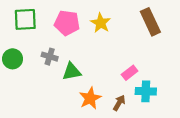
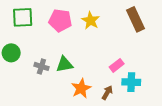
gray cross: (50, 57) -> (41, 66), moved

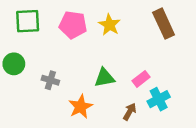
green triangle: (64, 64) -> (104, 78), moved
cyan cross: (131, 82) -> (159, 99), turned -30
orange star: (81, 88) -> (81, 107), moved

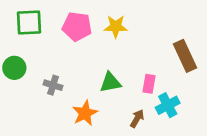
brown rectangle: (164, 24) -> (185, 56), moved
yellow star: (109, 25) -> (116, 26), turned -30
pink rectangle: (141, 79) -> (149, 84), turned -42

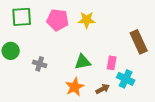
cyan cross: (168, 105) -> (126, 79), turned -36
orange star: (85, 113) -> (75, 87), moved
brown arrow: (137, 119) -> (103, 89), turned 32

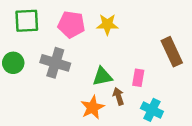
gray cross: (40, 64) -> (55, 63), moved, size x1.6
cyan cross: (126, 79) -> (152, 110), moved
brown arrow: (103, 89) -> (118, 96), moved, turned -80

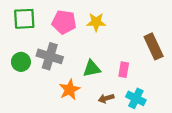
green circle: (13, 63) -> (21, 62), moved
brown arrow: (118, 96) -> (106, 98), moved, turned -88
orange star: (92, 107) -> (70, 90), moved

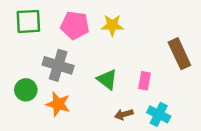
green circle: (21, 62) -> (26, 90), moved
green triangle: (92, 69) -> (107, 80), turned 48
orange star: (70, 90) -> (58, 104), moved, turned -30

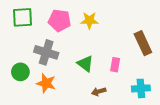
cyan cross: (159, 114) -> (141, 88), moved, turned -30

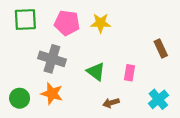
brown rectangle: (143, 43) -> (161, 48), size x0.7
green circle: (20, 72) -> (20, 98), moved
cyan cross: (141, 88) -> (158, 99), turned -36

